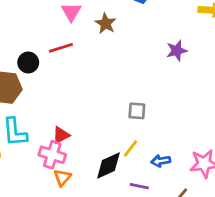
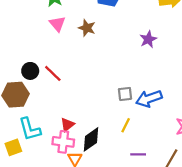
red line: (61, 48) -> (53, 73), moved, turned 72
blue arrow: (161, 161) -> (149, 99), moved, size x1.6
black diamond: (108, 166) -> (91, 139), moved

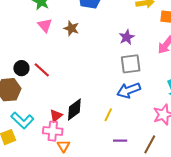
gray square: (125, 94) -> (131, 64), moved, size x1.5
cyan L-shape: (30, 129) -> (22, 120), turned -30
black diamond: (91, 139) -> (74, 109), moved

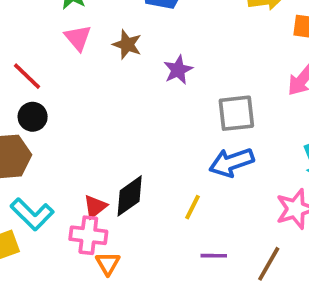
purple star: (127, 37) -> (178, 70), moved
red line: (42, 70) -> (27, 76), moved

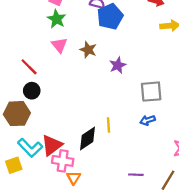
blue arrow: (231, 162) -> (148, 120), size x0.6
red triangle: (95, 207) -> (52, 145), moved, size x1.5
yellow line: (192, 207) -> (108, 125), moved, turned -32

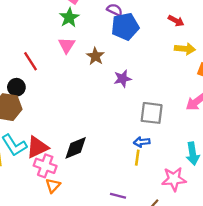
black circle: (32, 91) -> (16, 87), moved
yellow line: (108, 125) -> (137, 158), moved

